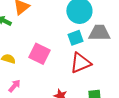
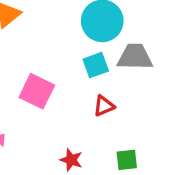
red triangle: (80, 63) -> (104, 106), size x0.6

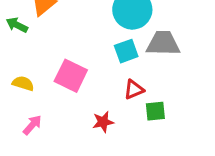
red star: (71, 160) -> (103, 122), moved, turned -30
green square: (127, 160) -> (155, 111), moved

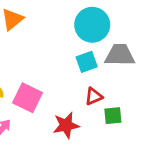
pink square: (71, 76) -> (28, 98), moved
red star: (103, 122) -> (66, 125), size x1.4

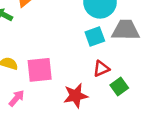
pink square: (28, 98) -> (40, 70), turned -32
green square: (113, 116) -> (119, 87), turned -30

